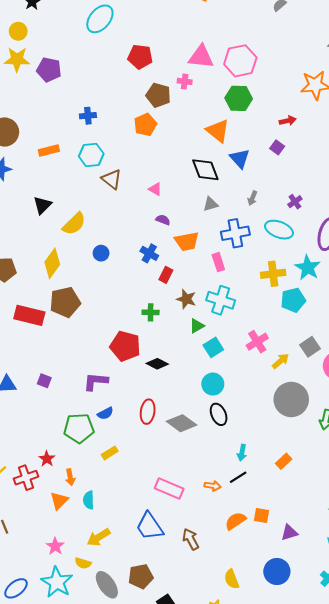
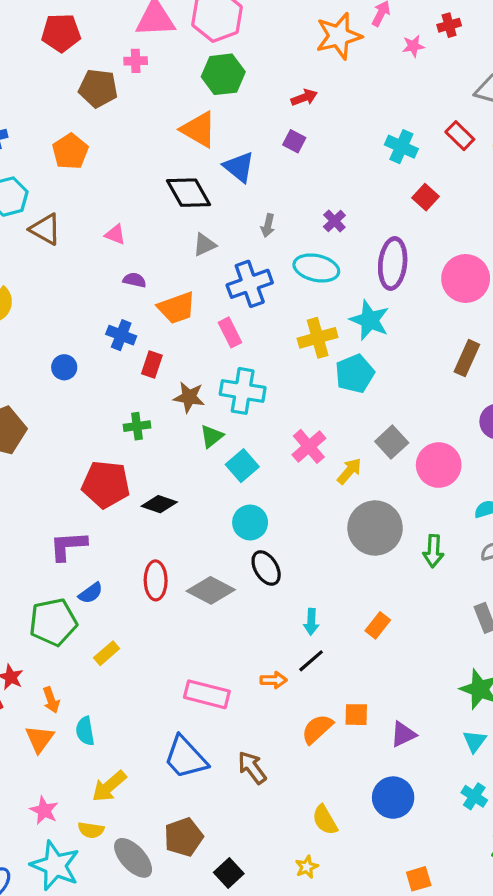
orange pentagon: (145, 125) -> (70, 151), moved
blue circle: (101, 253) -> (64, 367), moved

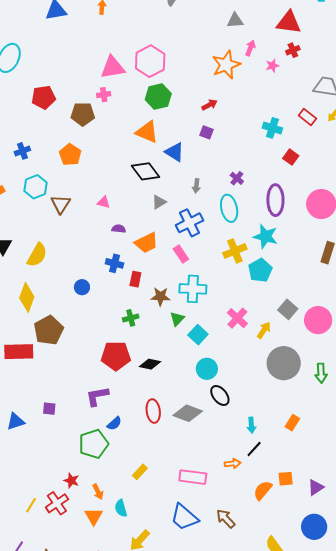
red pentagon: (61, 33) -> (44, 97), moved
brown triangle: (45, 229) -> (61, 204), turned 40
cyan ellipse: (316, 268) -> (229, 208), turned 72
yellow rectangle: (107, 653) -> (140, 472), moved

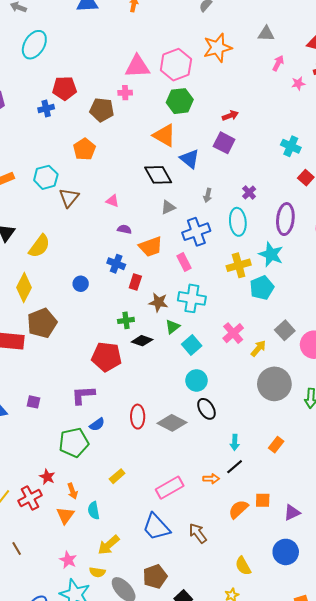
orange star: (226, 65) -> (217, 48), moved
purple square: (206, 132) -> (224, 143), size x1.5
blue cross: (22, 151) -> (46, 108), moved
black diamond: (150, 364) -> (142, 341), moved
pink rectangle: (193, 477) -> (170, 488), turned -44

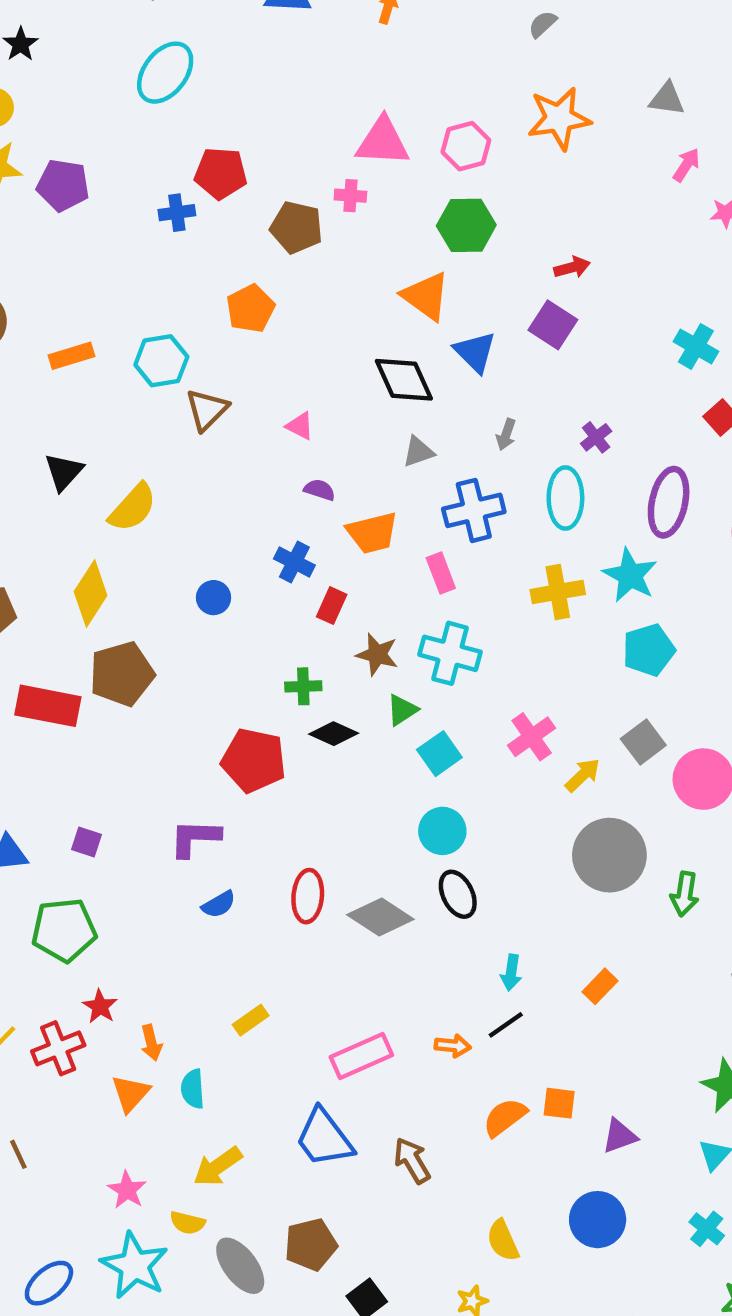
pink hexagon: (176, 65) -> (466, 146), size x0.7
cyan pentagon: (262, 288) -> (649, 650), moved
green pentagon: (74, 443) -> (64, 930), moved

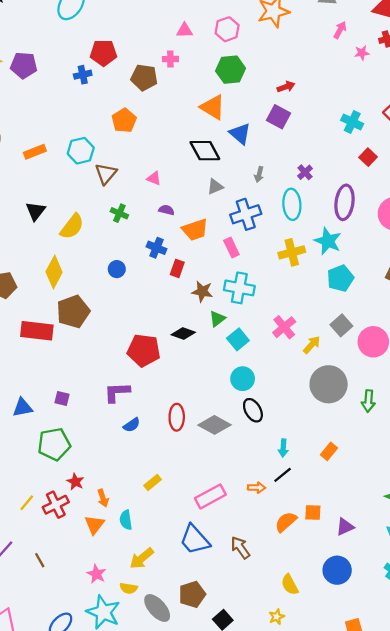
pink triangle: (383, 142) -> (185, 30), size x0.6
green cross: (303, 686) -> (119, 213), moved, turned 30

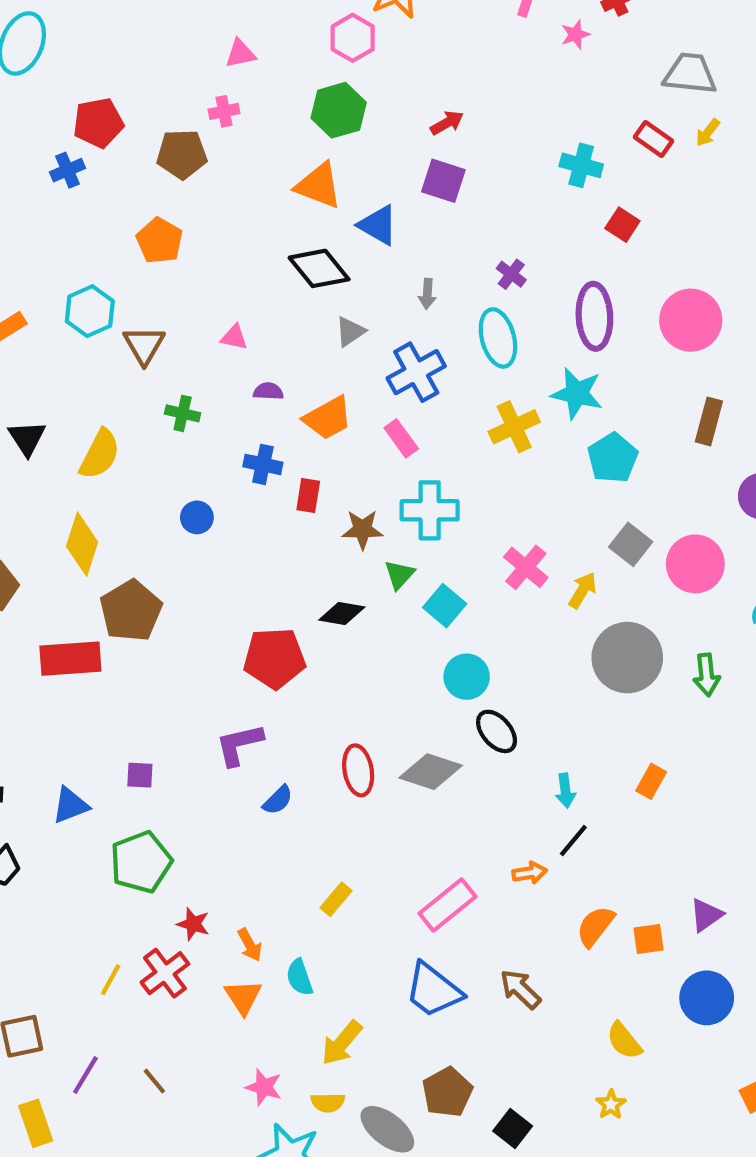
pink hexagon: (227, 29) -> (353, 38), moved
orange square: (313, 513) -> (648, 939), moved

